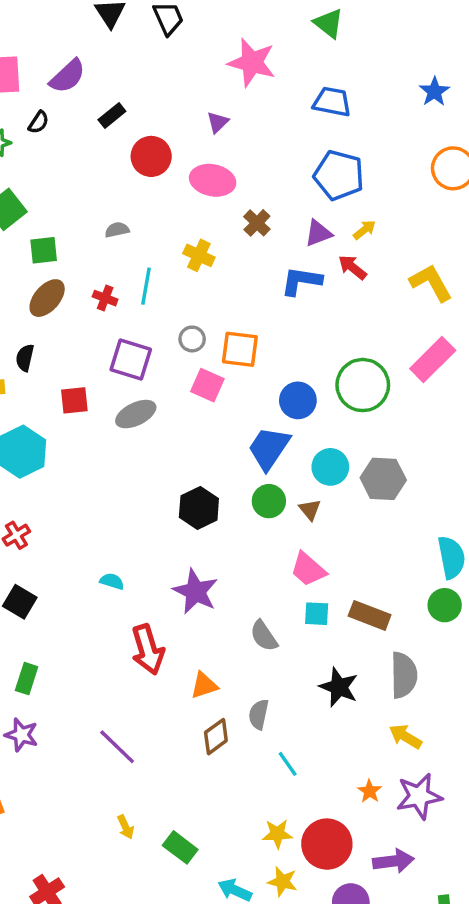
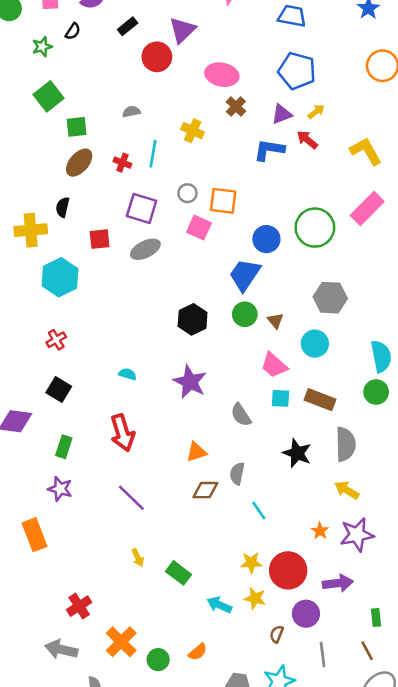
purple triangle: (218, 122) -> (182, 30), moved, size x1.6
pink ellipse: (213, 180) -> (222, 75), moved
cyan circle: (330, 467) -> (315, 344), moved
red arrow: (148, 650) -> (122, 433), moved
brown diamond: (216, 737) -> (205, 490), turned 36

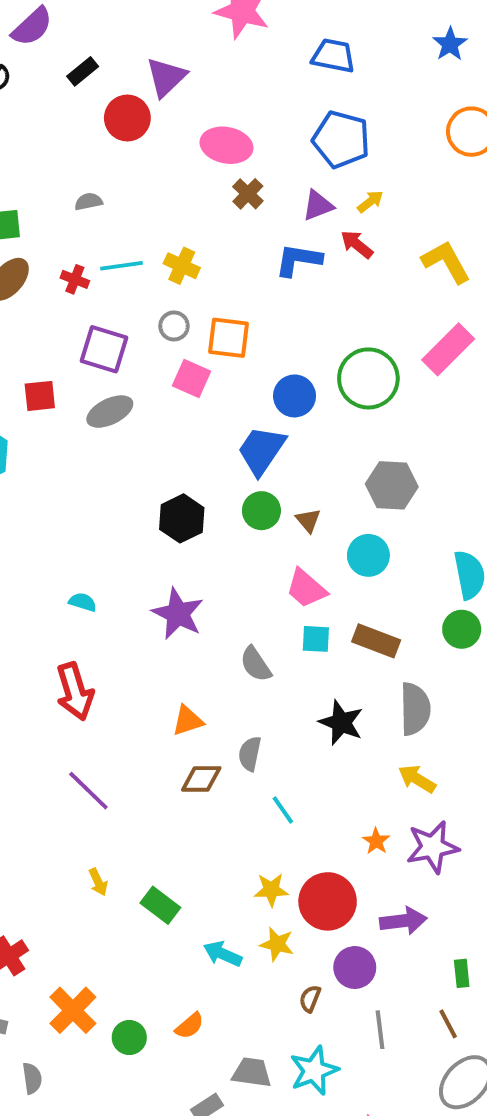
yellow cross: (193, 131) -> (182, 266), moved
cyan line: (153, 154) -> (121, 266), turned 72

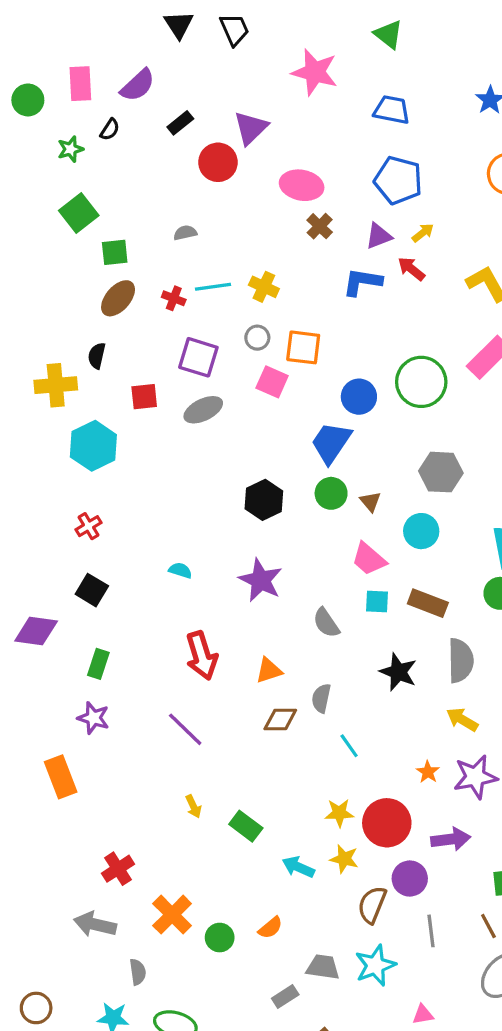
red arrow: (75, 691) -> (202, 656), moved
brown semicircle: (310, 999) -> (372, 905), size x1.6

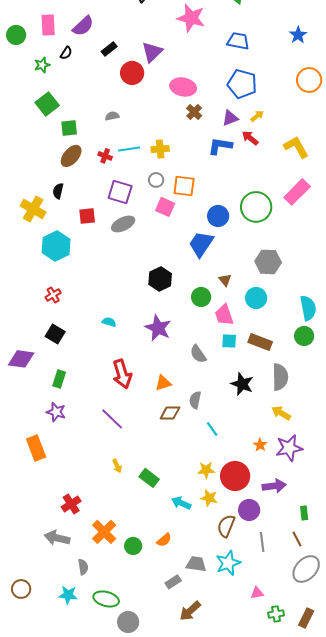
yellow cross: (264, 287) -> (160, 149), turned -30
yellow cross: (56, 385) -> (33, 209), turned 35
green circle: (331, 493) -> (201, 297), moved
pink trapezoid: (369, 559) -> (224, 315), turned 30

